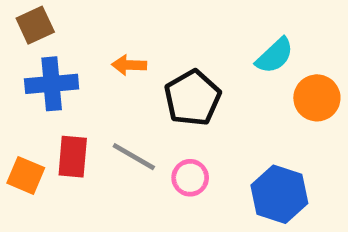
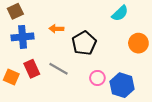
cyan semicircle: (275, 56) -> (120, 13), moved
red rectangle: (73, 157) -> (32, 69), turned -30
pink circle: (190, 178) -> (97, 78), moved

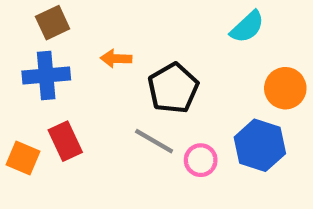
brown square: (15, 11) -> (53, 23), moved
gray line: (58, 69) -> (154, 141), moved
blue hexagon: (122, 85) -> (260, 145), moved

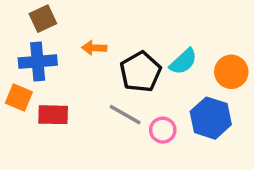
cyan semicircle: (247, 27) -> (183, 62), moved
red rectangle: (65, 141) -> (53, 115), turned -64
orange square: (23, 158) -> (19, 98), moved

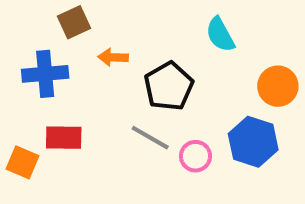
brown square: (43, 19) -> (74, 22), moved
cyan semicircle: (183, 62) -> (220, 35), moved, turned 104
orange square: (19, 98) -> (22, 162), moved

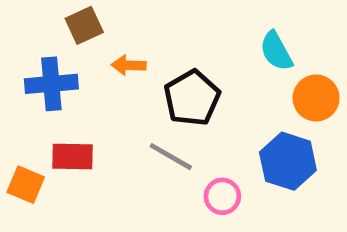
cyan semicircle: (220, 35) -> (276, 51), moved
pink circle: (195, 156) -> (222, 196), moved

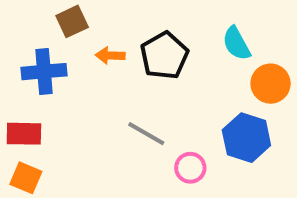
black pentagon: (192, 98) -> (164, 56), moved
red rectangle: (72, 157) -> (24, 134), moved
orange square: (26, 185) -> (26, 178), moved

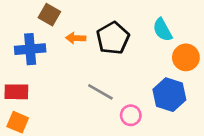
brown square: (72, 21) -> (49, 15), turned -35

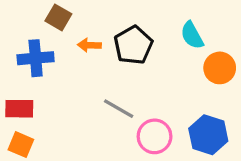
blue hexagon: (169, 95) -> (208, 135), moved
pink circle: (131, 115) -> (155, 136), size x1.4

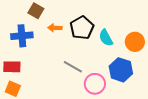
cyan semicircle: (192, 35) -> (106, 38), moved
blue hexagon: (208, 135) -> (121, 70), moved

